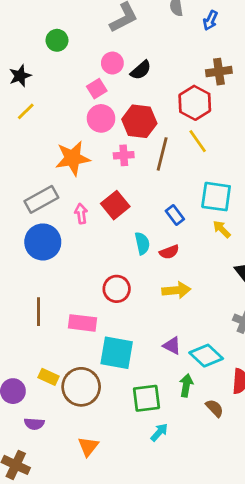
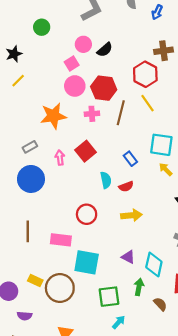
gray rectangle: (41, 199) -> (30, 147), size x0.6
cyan diamond: (206, 356) -> (154, 264), turned 60

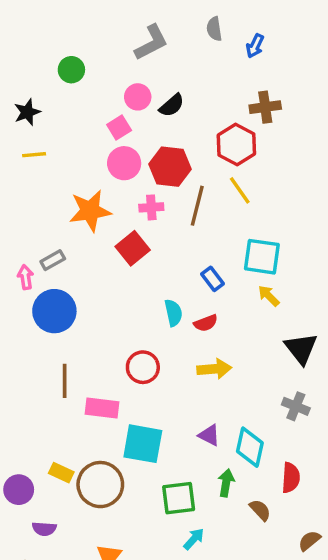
yellow line: (18, 81) -> (34, 155), turned 40
red square: (85, 151) -> (133, 248), moved
pink arrow: (60, 158) -> (26, 277), moved
brown line: (28, 231) -> (65, 381), moved

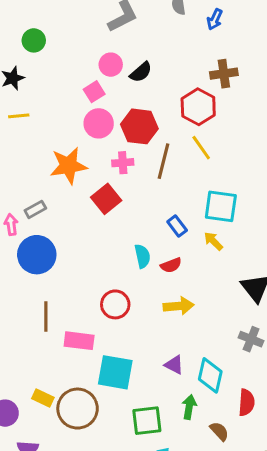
green circle: (71, 70) -> (34, 40), moved
yellow arrow: (269, 296) -> (213, 241), moved

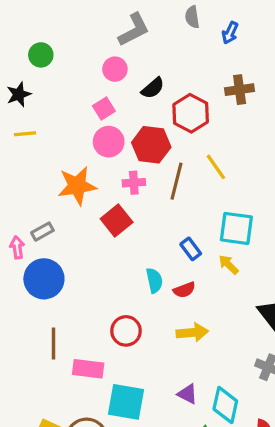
pink circle: (111, 65) -> (115, 69), moved
red hexagon: (198, 107) -> (191, 113), moved

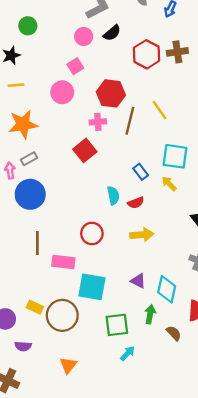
black semicircle: (153, 88) -> (112, 33), moved
red hexagon: (191, 113) -> (147, 54), moved
pink circle: (109, 142) -> (62, 92), moved
orange star: (77, 186) -> (23, 124), moved

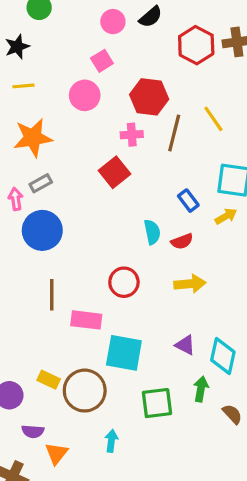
yellow arrow: (169, 184) -> (226, 216), turned 105
cyan arrow: (128, 353) -> (111, 441), moved, turned -35
orange triangle: (68, 365) -> (56, 453), moved

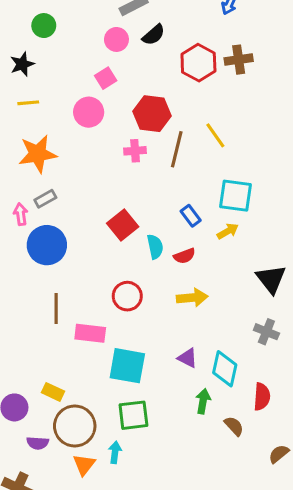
red square: (115, 172) -> (123, 225), moved
brown circle: (85, 391) -> (75, 426), moved
green square: (157, 403) -> (133, 415), moved
orange triangle: (56, 453) -> (84, 465), moved

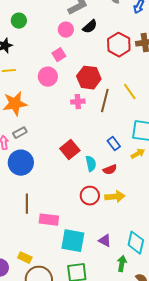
red circle: (127, 296) -> (90, 196), moved
purple triangle: (188, 358) -> (105, 241), moved

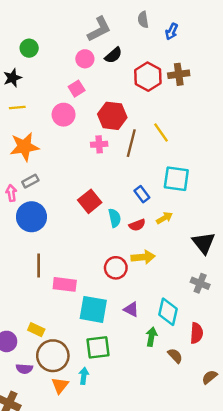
yellow arrow: (138, 154) -> (164, 218), moved
red circle: (90, 196) -> (116, 268), moved

